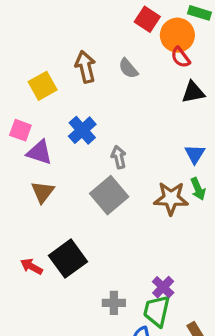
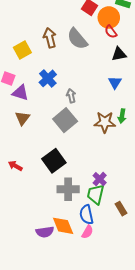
gray semicircle: (128, 68) -> (77, 39), size x1.6
blue triangle: (195, 154) -> (115, 83), moved
green arrow: (198, 189) -> (122, 116), turned 32
black square: (68, 259) -> (54, 161), moved
gray cross: (114, 303) -> (68, 189), size x1.5

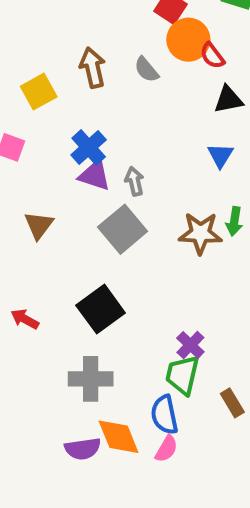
orange circle: (109, 17) -> (188, 40), moved
gray semicircle: (77, 39) -> (146, 70), size x0.6
purple triangle: (20, 93) -> (95, 175), moved
gray cross: (68, 189) -> (91, 379), moved

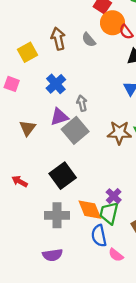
purple triangle: (95, 175) -> (59, 117), moved, turned -36
orange diamond: (119, 437) -> (90, 210), moved
pink semicircle: (166, 449) -> (116, 255), moved, turned 98

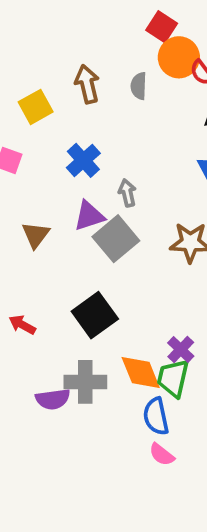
gray semicircle: (89, 40) -> (139, 86), turned 42
purple semicircle: (52, 255) -> (53, 399), moved
pink semicircle: (116, 255) -> (162, 455), moved

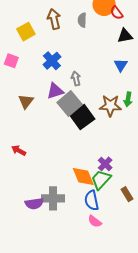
black square: (95, 315) -> (82, 117), moved
green trapezoid: (173, 378) -> (101, 180), turned 30
gray cross: (85, 382) -> (53, 198), moved
purple semicircle: (53, 399) -> (34, 204), moved

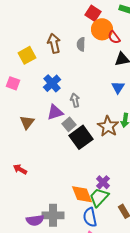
gray square: (70, 104) -> (69, 124), size x0.6
brown star: (110, 106) -> (108, 126), turned 30

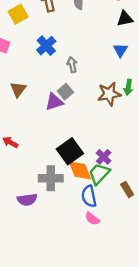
purple triangle: (55, 112) -> (54, 102), moved
brown star: (108, 126) -> (109, 94), turned 30
black square: (81, 137) -> (70, 151), moved
gray cross: (53, 215) -> (51, 178), moved

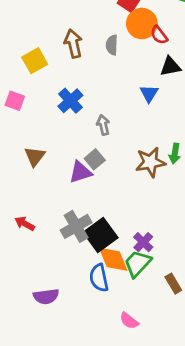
blue triangle: (120, 50) -> (149, 94), moved
gray cross: (51, 178) -> (76, 226), moved, turned -30
blue semicircle: (89, 196) -> (99, 278), moved

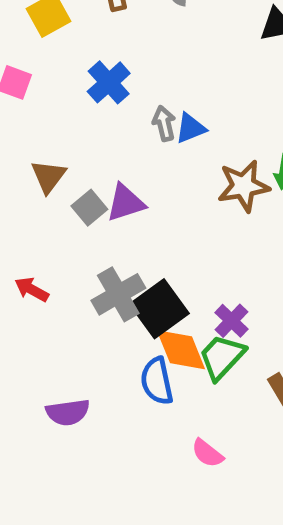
blue triangle: (149, 94) -> (191, 128), moved, turned 36
gray square: (95, 159) -> (89, 208), moved

